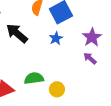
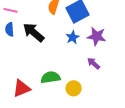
purple star: (92, 37) -> (97, 36), moved, turned -30
purple arrow: (90, 58) -> (94, 63), moved

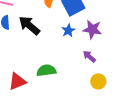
yellow circle: (74, 88) -> (98, 81), moved

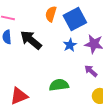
green semicircle: (46, 70) -> (59, 85), moved

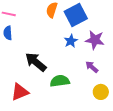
black arrow: (31, 40) -> (36, 62), moved

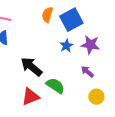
green semicircle: (60, 81) -> (55, 86), turned 42
red triangle: (20, 92) -> (30, 97), moved

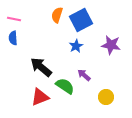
purple star: (90, 45) -> (111, 45), moved
purple arrow: (87, 72) -> (84, 75), moved

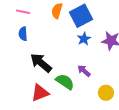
pink line: (14, 19) -> (23, 12), moved
blue semicircle: (13, 38) -> (23, 34), moved
blue star: (76, 46) -> (84, 39), moved

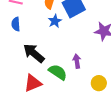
blue star: (84, 39) -> (55, 21), moved
purple arrow: (84, 71) -> (77, 61), turned 40

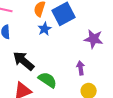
purple arrow: (77, 61) -> (81, 68), moved

